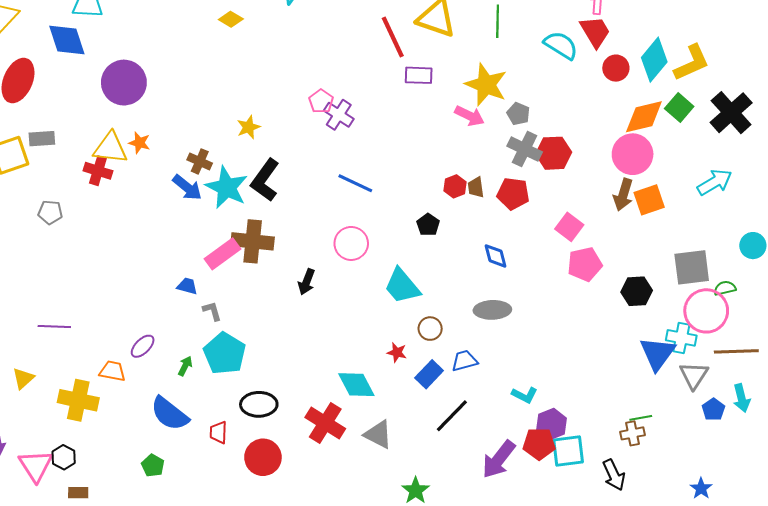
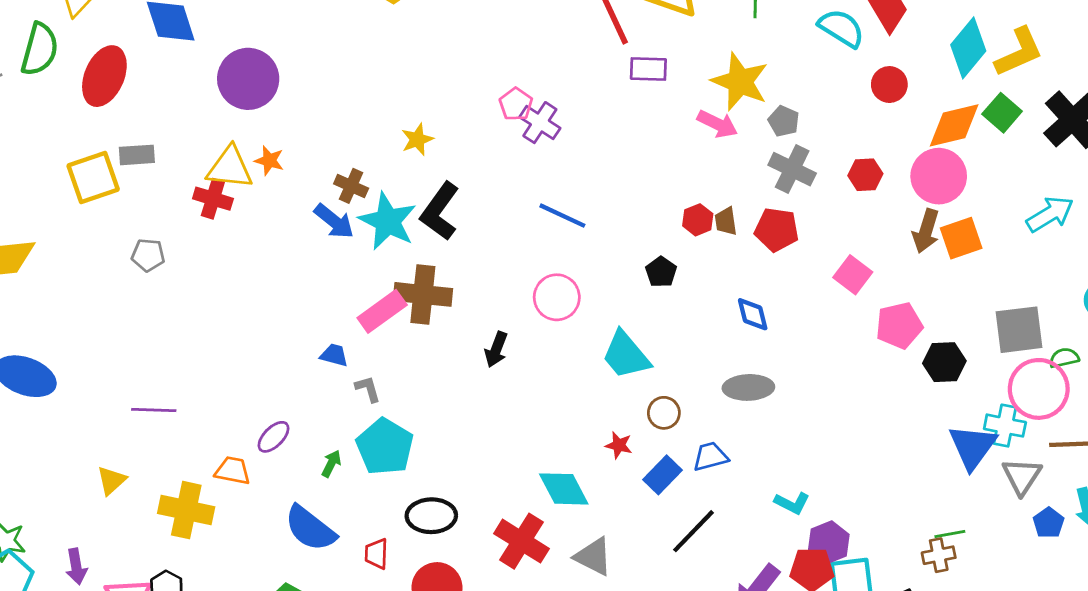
red circle: (616, 68) -> (889, 85), moved
red hexagon: (554, 153) -> (865, 175), moved, size x0.7
pink pentagon: (585, 264) -> (899, 325), moved

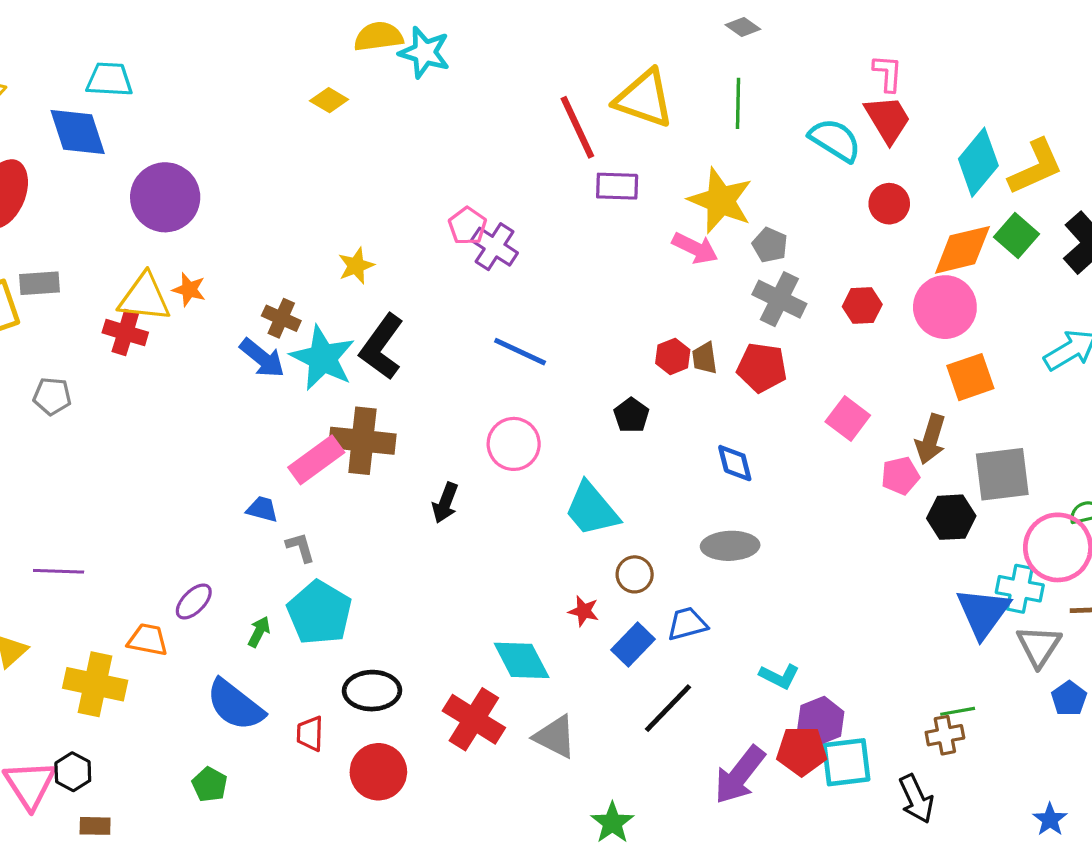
brown arrow: (926, 231) -> (931, 439), moved
pink pentagon: (899, 325) -> (900, 476), size x0.7
gray square: (1019, 330) -> (1002, 474), moved

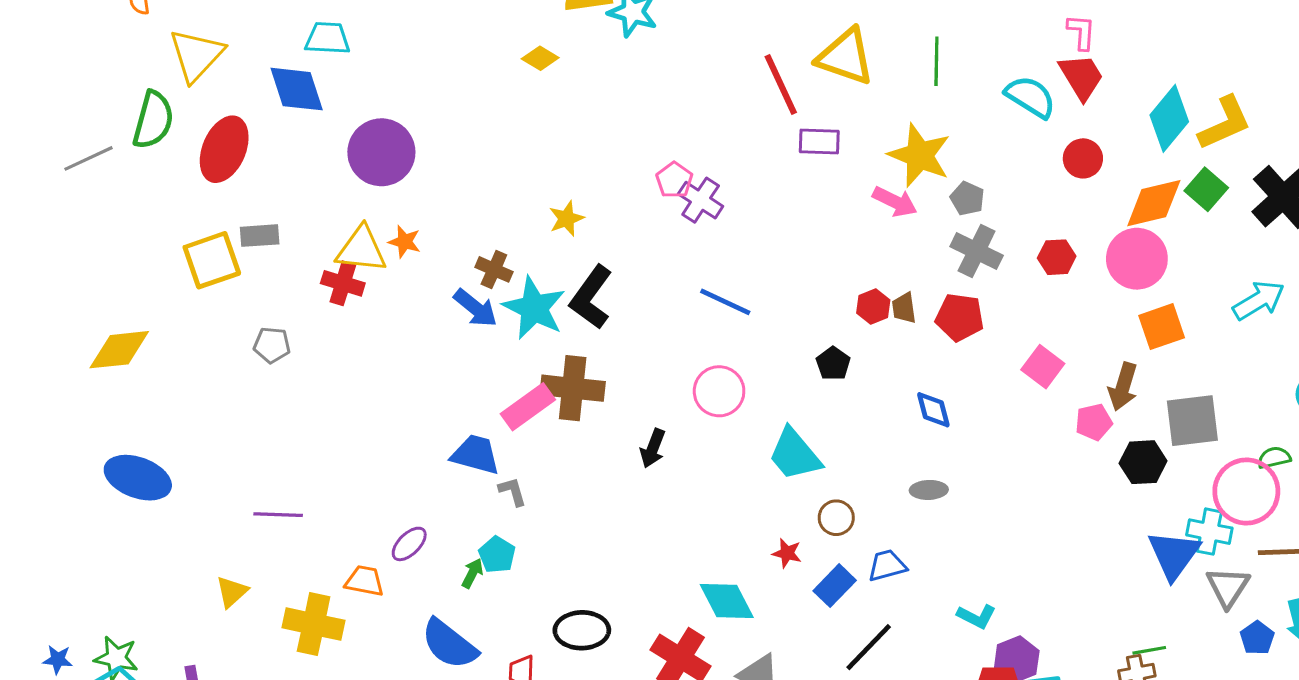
blue trapezoid: (262, 509) -> (475, 454), size x1.6
gray ellipse: (730, 546) -> (929, 490), size x0.7
cyan pentagon: (319, 613) -> (497, 555), moved, size x0.6

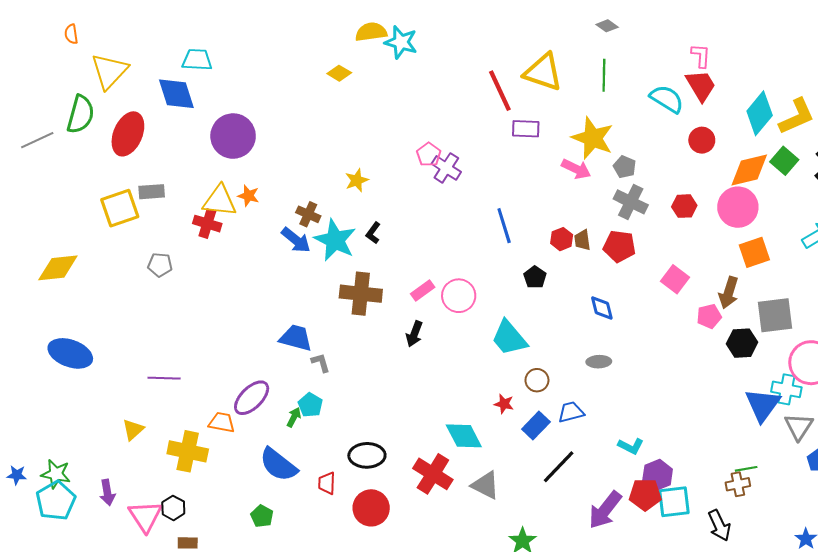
black L-shape: (591, 297) -> (373, 233), size x0.5
blue line: (725, 302) -> (504, 226), moved, turned 48
pink rectangle: (528, 407) -> (423, 291), moved, size x0.7
purple ellipse: (409, 544) -> (252, 398), size x1.5

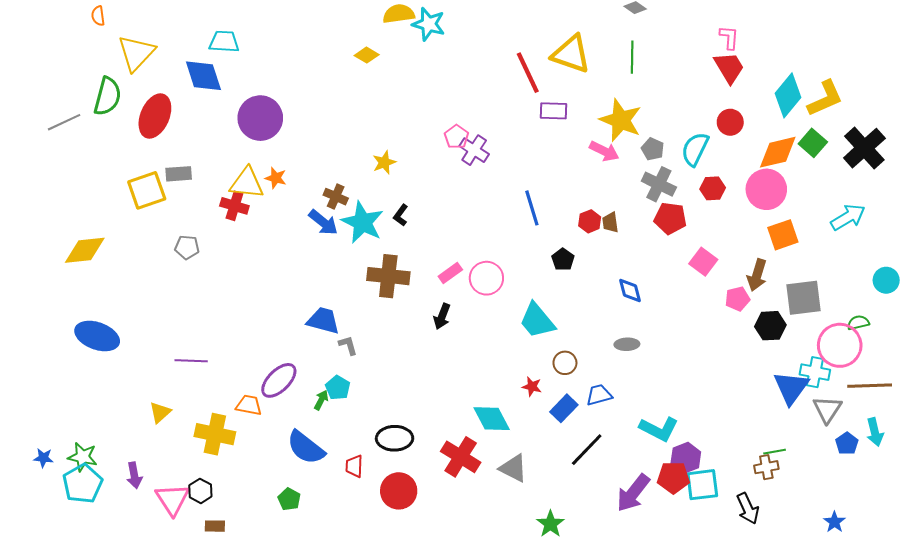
cyan semicircle: (667, 99) -> (695, 149), moved, turned -96
red pentagon: (619, 246) -> (670, 218), moved
cyan L-shape: (631, 446) -> (659, 429), size x1.5

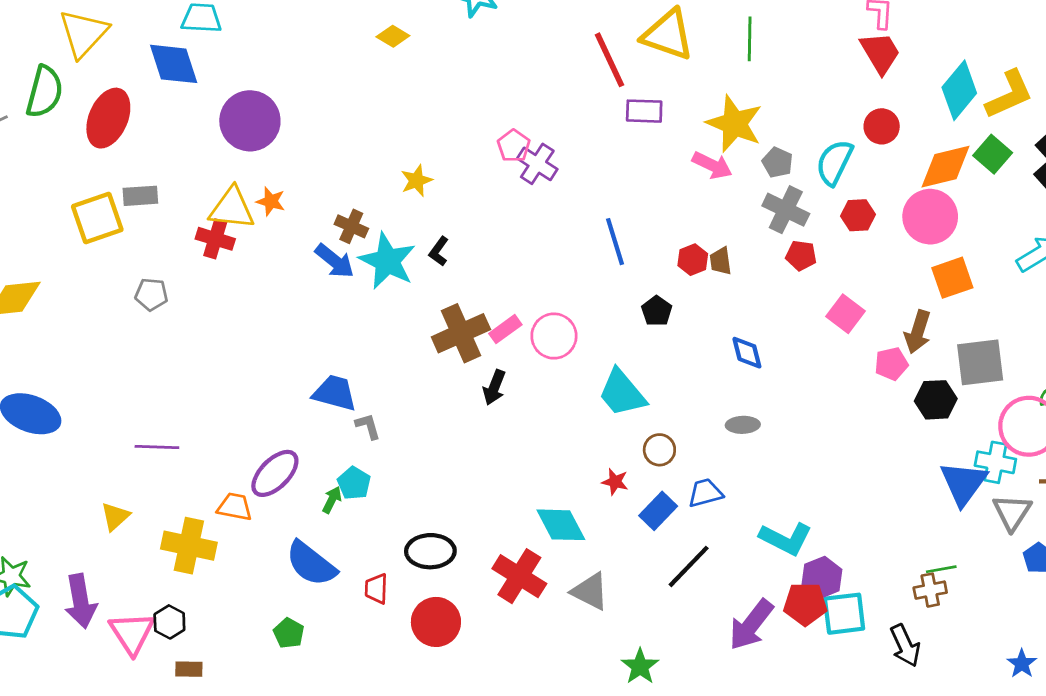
red pentagon: (670, 218) -> (801, 255), size x0.7
brown cross: (388, 276) -> (461, 333), moved, turned -30
purple arrow: (134, 475) -> (81, 601), size x1.5

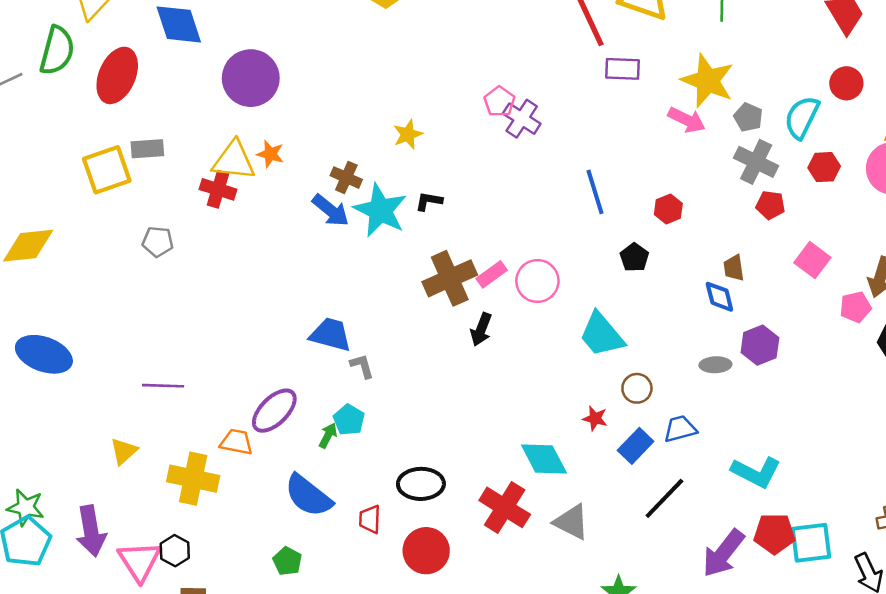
black L-shape: (439, 251) -> (429, 201), turned 64
brown trapezoid: (721, 261) -> (734, 268), moved
purple hexagon: (822, 578) -> (760, 345), moved

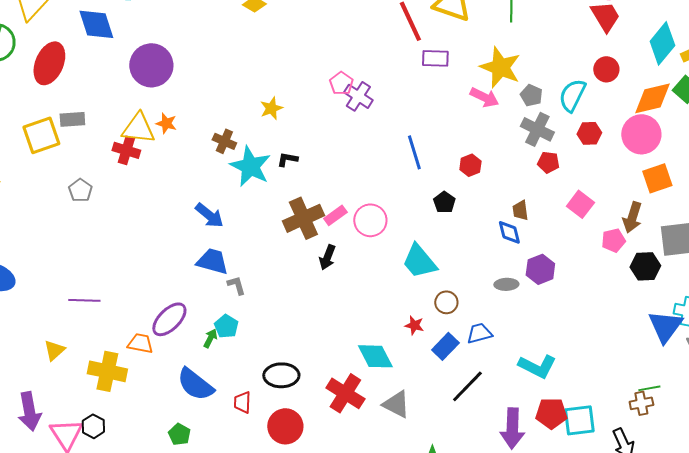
blue arrow: (331, 210) -> (209, 215), moved
gray pentagon: (158, 242) -> (80, 190), turned 30
purple arrow: (723, 553) -> (512, 428), turned -36

